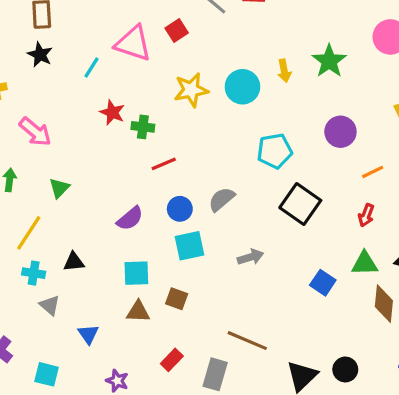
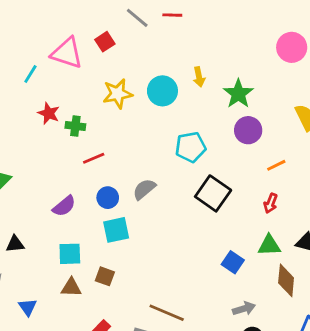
green star: (329, 61) -> (238, 94), moved
gray arrow: (251, 257) -> (244, 309), moved

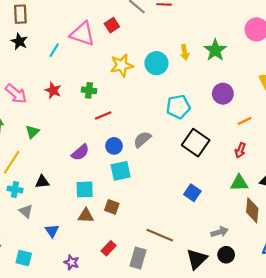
green star: (238, 94) -> (215, 50), moved
red star: (49, 113) -> (53, 90), moved
blue square: (233, 262) -> (192, 193), moved

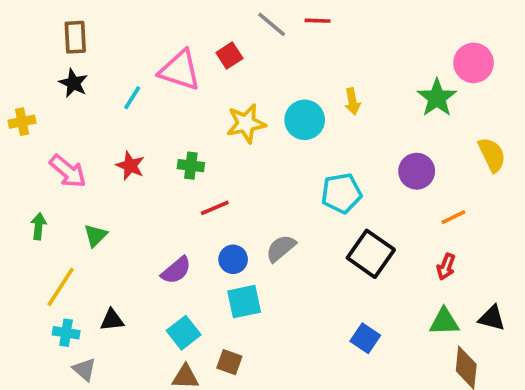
green star: (215, 50) -> (437, 98), moved
cyan square: (85, 189) -> (184, 333), turned -36

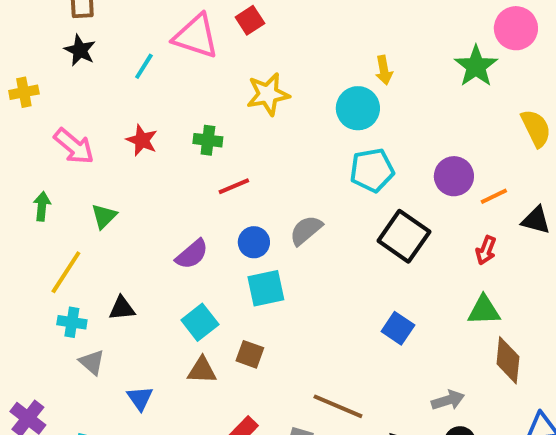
cyan circle: (305, 120) -> (358, 108), moved
purple circle: (417, 171) -> (454, 176), moved
black triangle: (492, 318) -> (536, 220), moved

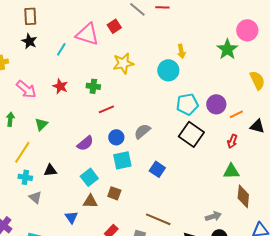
cyan pentagon: (372, 170) -> (187, 104), moved
blue square: (398, 328) -> (157, 169), moved
blue triangle: (140, 398) -> (71, 217), moved

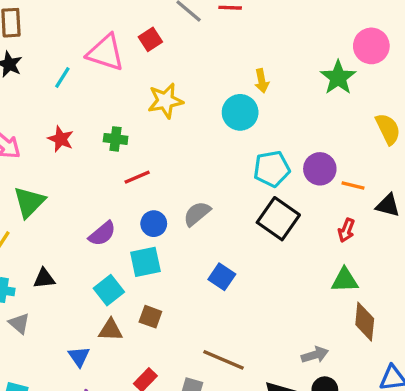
orange line: (236, 114) -> (353, 185), turned 40
green triangle: (41, 124) -> (29, 202), size x1.5
cyan square: (122, 160) -> (145, 262), moved

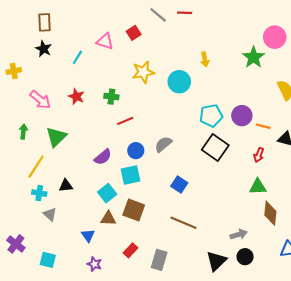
pink triangle: (106, 53) -> (105, 41), size x0.7
cyan circle: (240, 112) -> (179, 82), moved
brown square: (150, 317) -> (134, 210), size x1.5
brown line: (223, 360) -> (184, 223), moved

